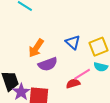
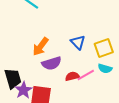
red semicircle: (73, 84) -> (72, 76), moved

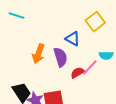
yellow square: (104, 48) -> (95, 22), moved
purple semicircle: (52, 63) -> (60, 57), moved, turned -72

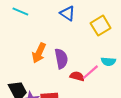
blue triangle: (73, 39) -> (67, 13), moved
red semicircle: (77, 73) -> (77, 76), turned 40

